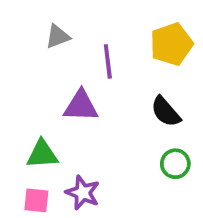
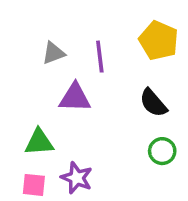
gray triangle: (58, 36) -> (53, 53), moved
yellow pentagon: (171, 44) -> (159, 41), turned -30

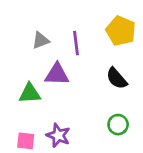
green triangle: (39, 142) -> (30, 93), moved
green circle: (162, 151) -> (118, 125), moved

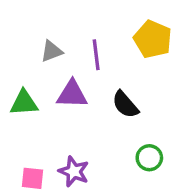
black semicircle: (117, 78) -> (125, 105), moved
green triangle: (30, 93) -> (24, 103), moved

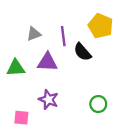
black semicircle: (125, 105) -> (82, 52), moved
purple star: (74, 171) -> (48, 100), moved

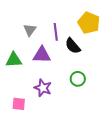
gray triangle: (34, 34) -> (30, 30), turned -32
green circle: (98, 104) -> (78, 79), moved

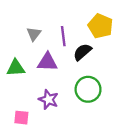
black semicircle: (73, 46) -> (82, 52), turned 90
green circle: (78, 79) -> (88, 89), size x1.5

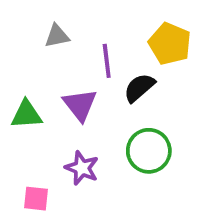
gray triangle: (34, 34) -> (57, 36), moved, turned 42
purple triangle: (47, 62) -> (80, 105), turned 50

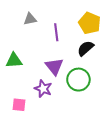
black semicircle: (139, 88) -> (86, 48), moved
purple triangle: (80, 105) -> (54, 66), moved

